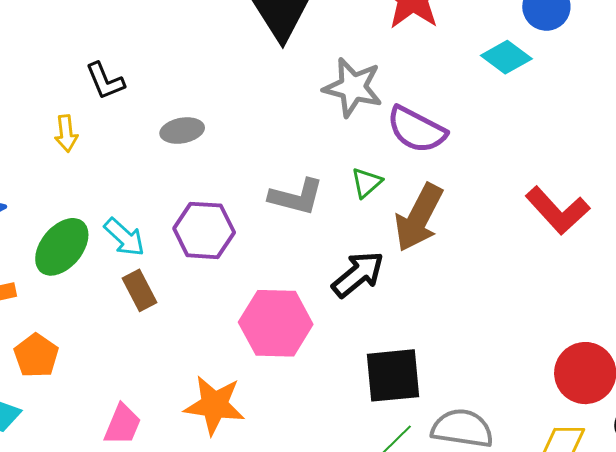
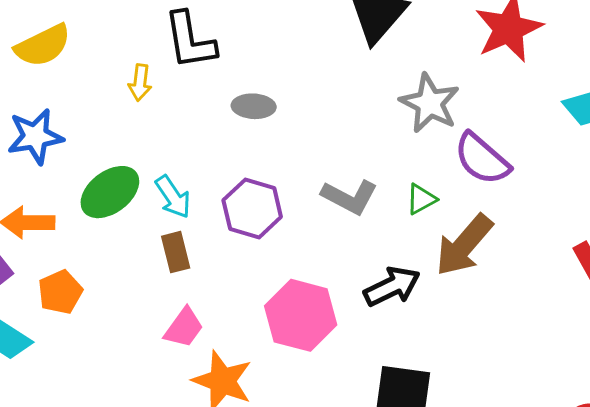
black L-shape: (105, 81) -> (190, 40), size x1.5
pink trapezoid: (122, 425) -> (184, 328), moved

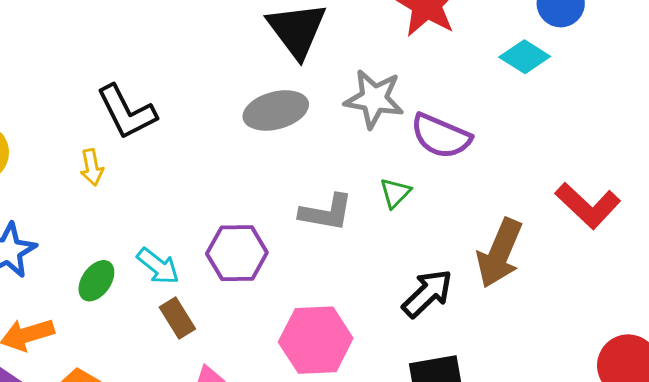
gray ellipse: (254, 106) -> (276, 110), moved, size x1.5
green ellipse: (110, 192) -> (96, 281), size x0.7
brown arrow: (464, 245) -> (499, 253), moved
black arrow: (392, 286) -> (427, 293), moved

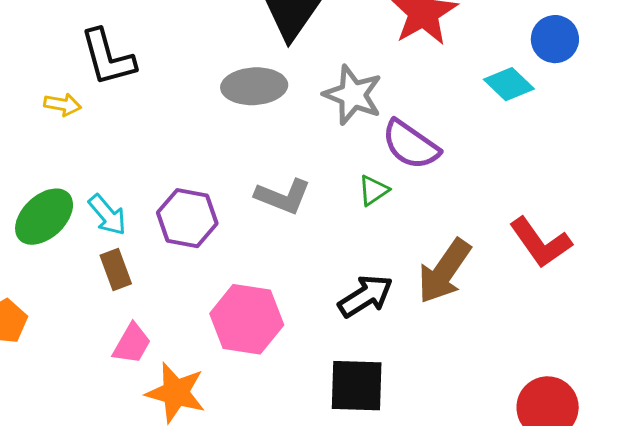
yellow arrow: (92, 167) -> (63, 105), turned -81
green triangle: (395, 193) -> (374, 190), moved
green ellipse: (96, 281) -> (44, 217), size x1.5

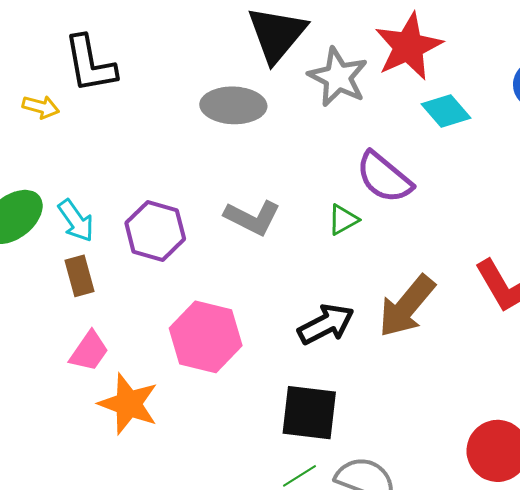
cyan diamond: (509, 84) -> (446, 111), moved
gray star: (353, 95) -> (338, 77), moved

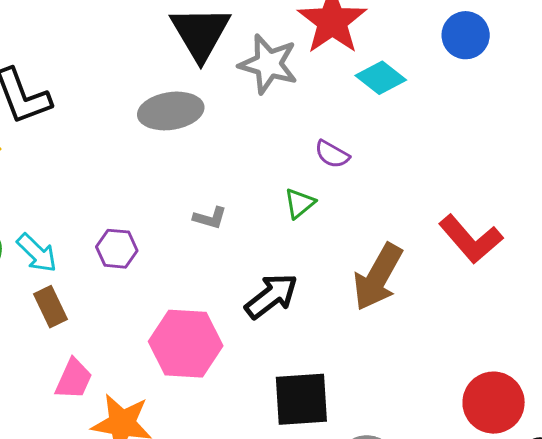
purple semicircle: (384, 177) -> (332, 154), size x0.6
gray L-shape: (252, 218) -> (210, 218), size x0.6
purple hexagon: (155, 231) -> (117, 249), size x0.7
black arrow: (326, 324) -> (271, 296), moved

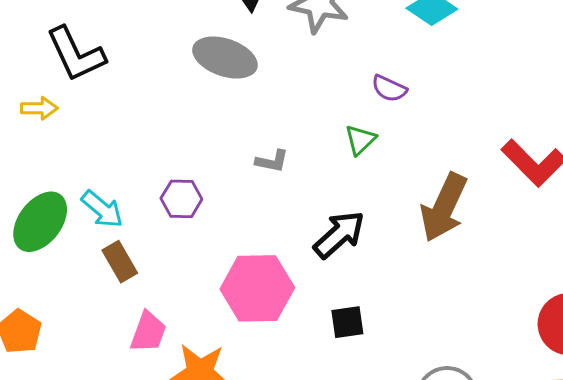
gray ellipse: (171, 111) -> (225, 58), turned 32
black square: (301, 399) -> (347, 322), moved, size x0.6

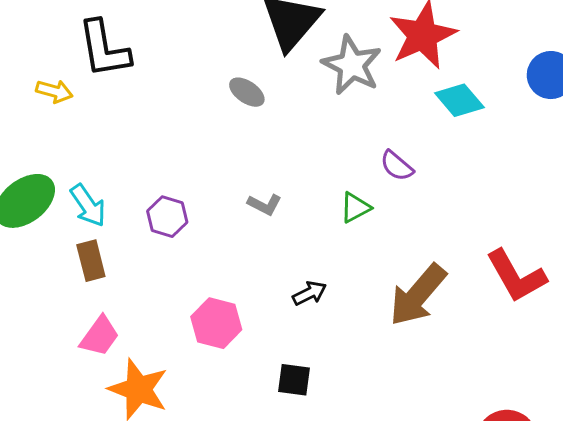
gray ellipse: (225, 58) -> (247, 92), size x0.6
black arrow: (339, 235) -> (310, 293), size x0.6
pink hexagon: (257, 288) -> (216, 323), size x0.7

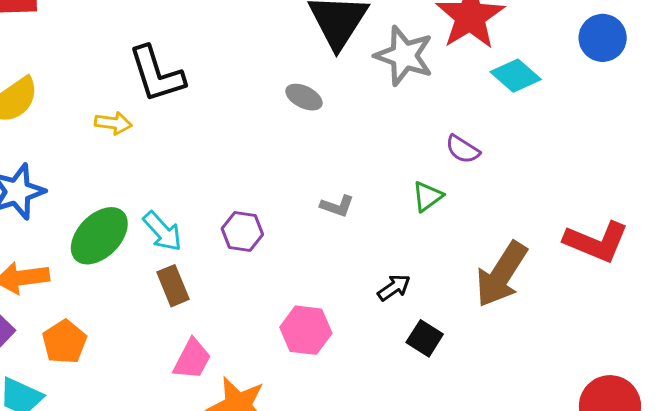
red L-shape: (516, 276) -> (596, 242), turned -30
black square: (294, 380) -> (425, 338), moved, turned 33

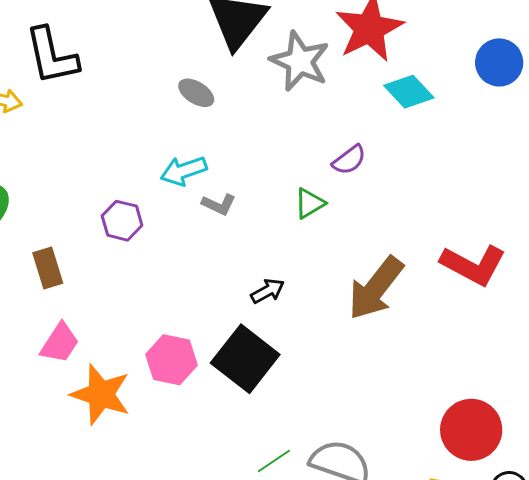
purple semicircle: (463, 149) -> (349, 160), turned -75
cyan arrow: (162, 231) -> (184, 171), moved, turned 108
pink hexagon: (306, 330) -> (171, 360), moved
black square: (425, 338) -> (245, 359), moved, size x1.8

